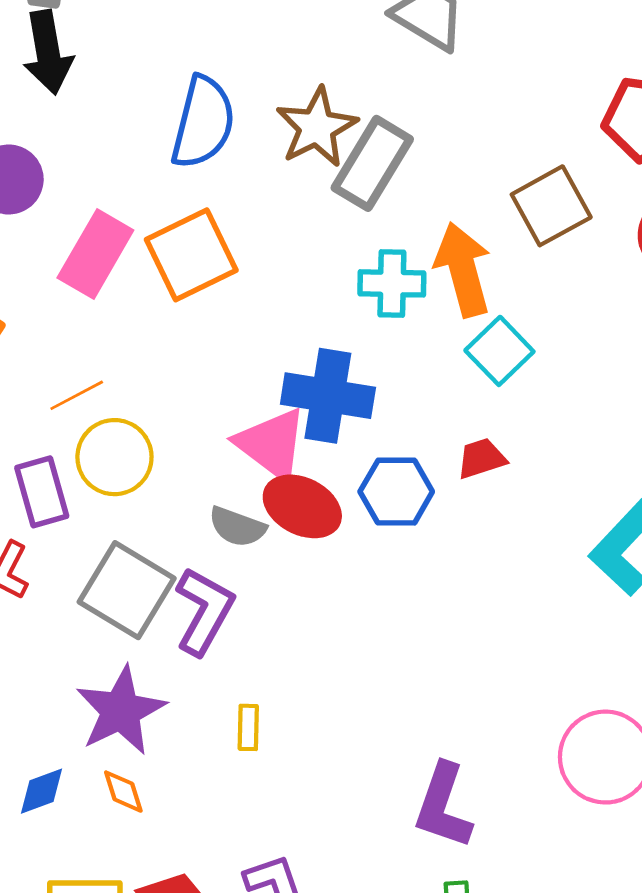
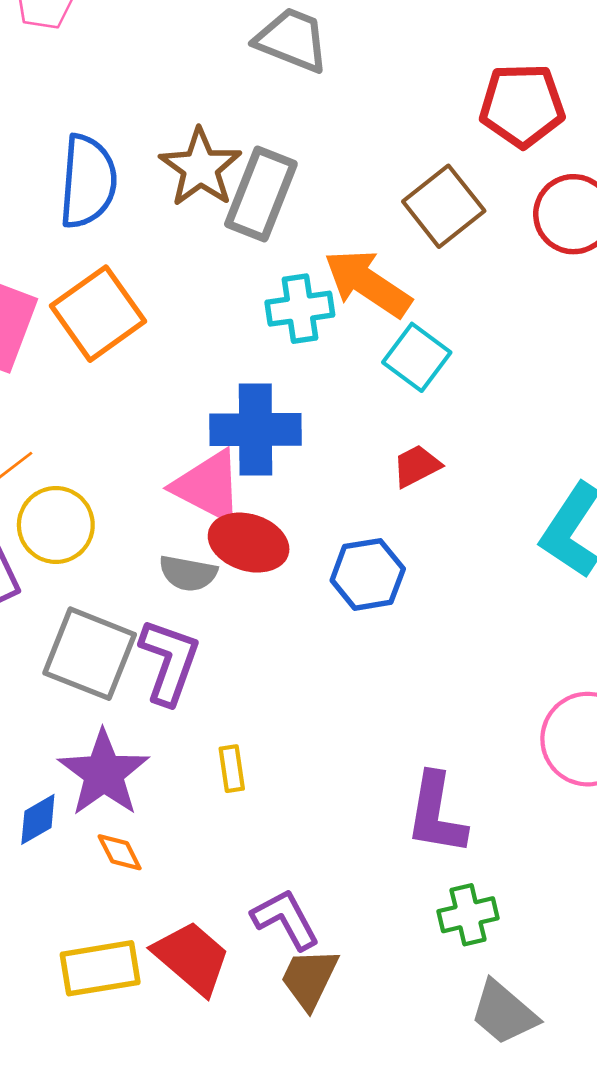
orange arrow: (463, 270) -> (368, 283), turned -32
blue hexagon: (396, 492) -> (368, 574), moved
blue diamond: (42, 791) -> (38, 819), moved

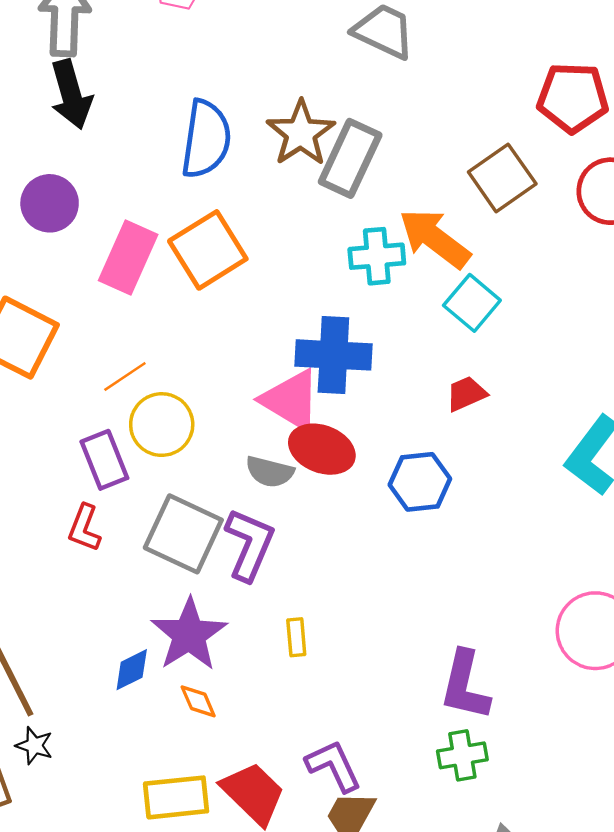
green cross: (468, 915) -> (462, 755), moved

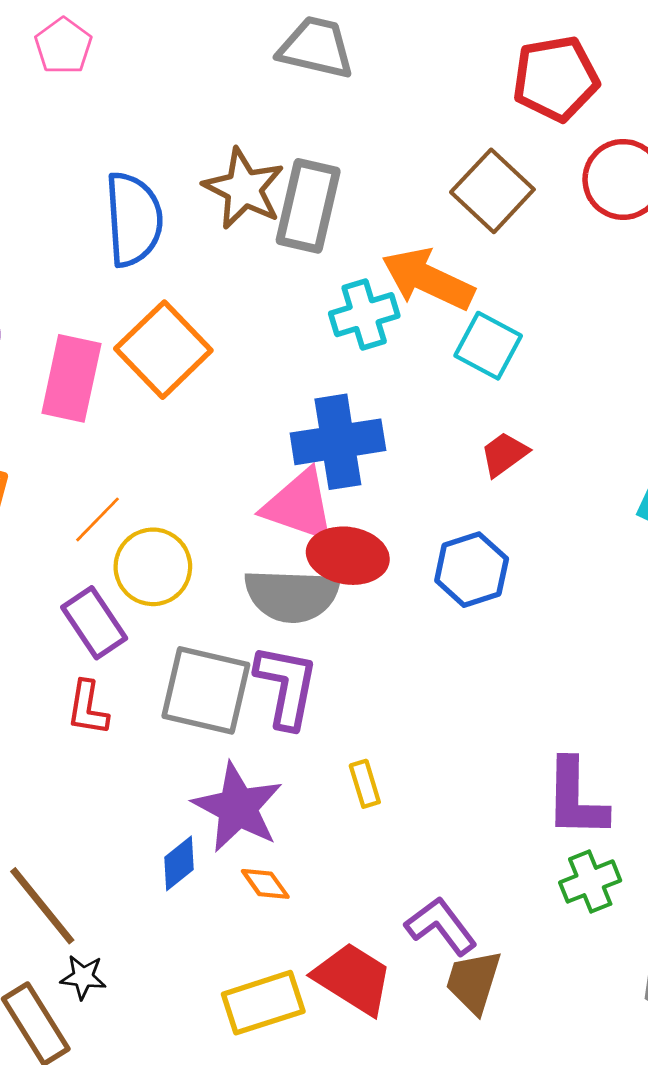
gray semicircle: (270, 472) -> (292, 595), size x1.6

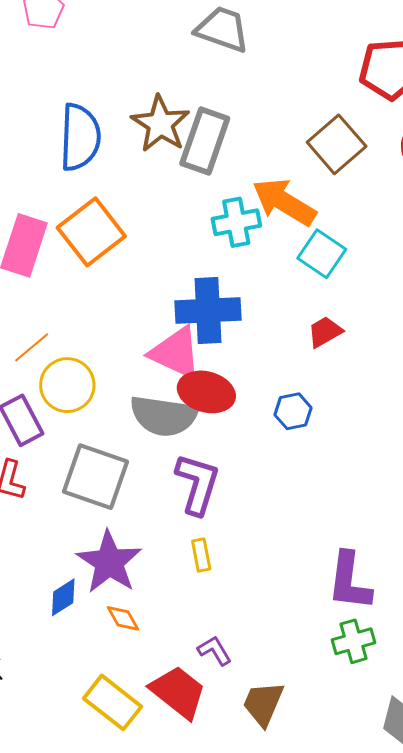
blue hexagon: (472, 570) -> (293, 411), size x0.7
purple L-shape: (286, 686) -> (197, 484), moved
purple L-shape: (441, 926) -> (215, 651), moved, size x0.7
yellow rectangle: (263, 1003) -> (113, 702), turned 50

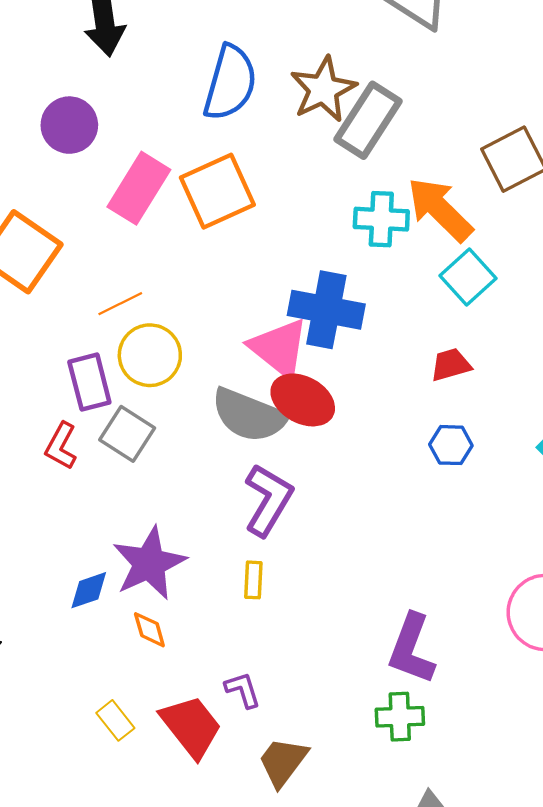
blue hexagon: (293, 411) -> (451, 445), moved
gray square: (95, 477) -> (127, 434), moved, size x0.7
yellow rectangle: (113, 702) -> (115, 720), size x0.6

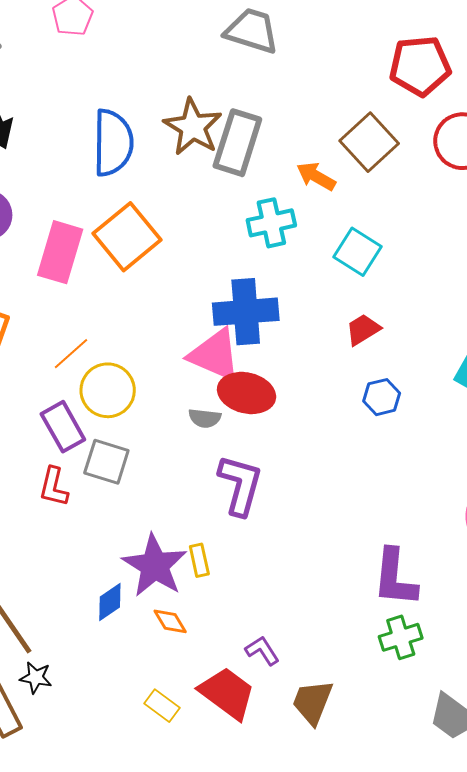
orange arrow: (440, 209) -> (316, 176), moved, size x0.6
gray semicircle: (249, 415) -> (205, 418), size x0.5
yellow rectangle: (253, 580) -> (199, 560), moved

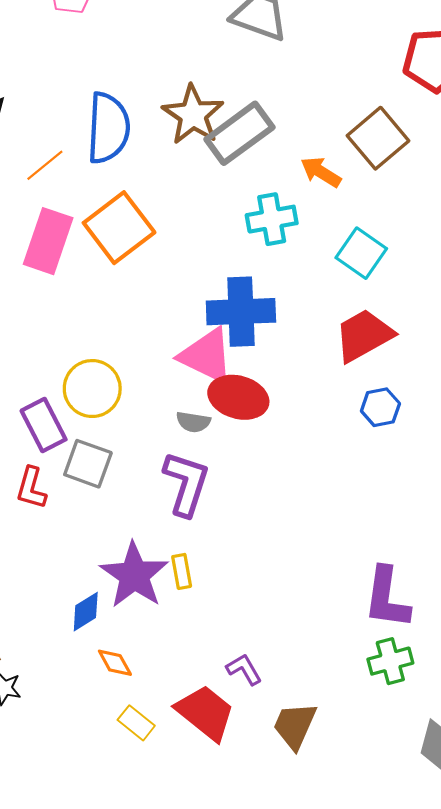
gray rectangle: (237, 143) -> (239, 133), turned 34
red trapezoid: (363, 330) -> (364, 335), size x1.6
orange line: (71, 354) -> (45, 165), moved
purple L-shape: (240, 485) -> (186, 484), moved
orange diamond: (170, 621) -> (115, 663), moved

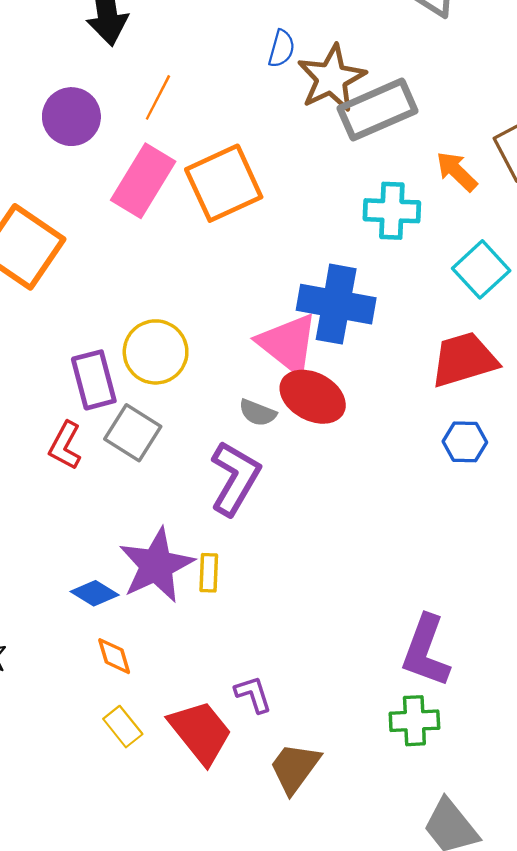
blue semicircle: (108, 128) -> (281, 49), moved, size x0.5
orange line: (45, 165) -> (158, 97), turned -36
blue diamond: (86, 612) -> (95, 593), turned 51

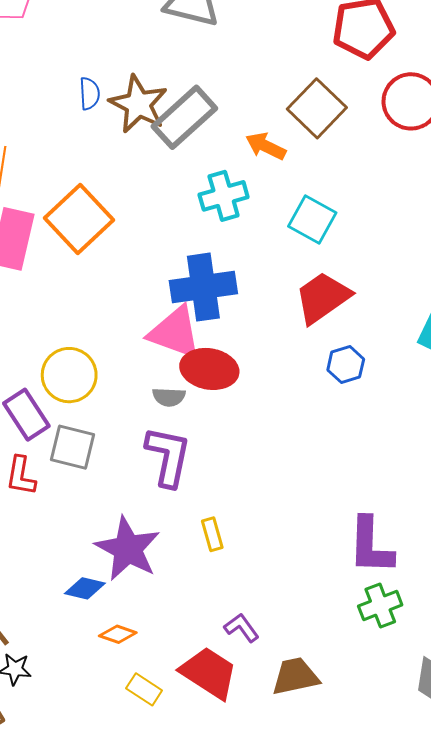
yellow rectangle: (209, 573) -> (212, 534), moved
orange diamond: (114, 656) -> (118, 634), turned -36
brown trapezoid: (295, 768) -> (295, 676), turned 60

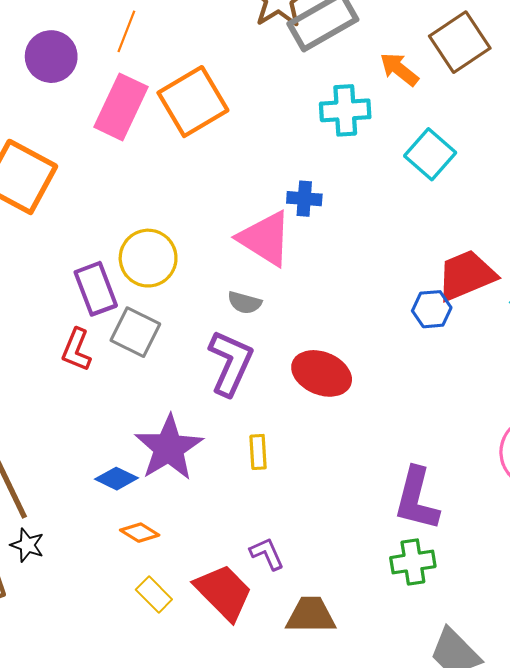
blue cross: (203, 287) -> (304, 199), size x0.5
red trapezoid: (323, 298) -> (466, 275), moved
red ellipse: (209, 369) -> (322, 373), moved

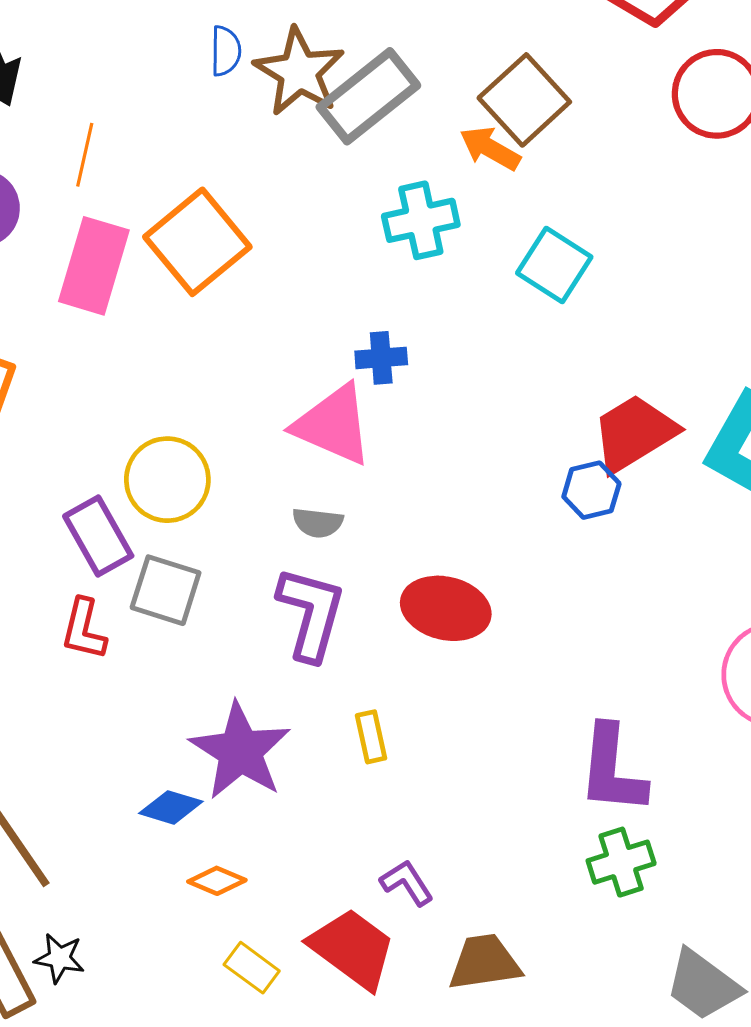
brown square: (460, 42) -> (524, 100), moved
black star: (27, 545) -> (59, 958), moved

